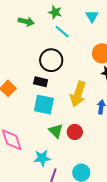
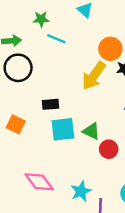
black circle: (51, 60) -> (18, 68), moved
yellow arrow: (78, 94) -> (94, 76), moved, turned 35
green triangle: (56, 131) -> (91, 131), moved

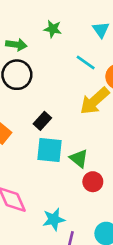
cyan line: (56, 39) -> (86, 63), moved
black rectangle: (51, 104) -> (42, 121), turned -56

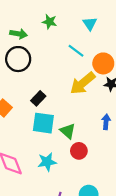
cyan star: (54, 219) -> (47, 162), moved

